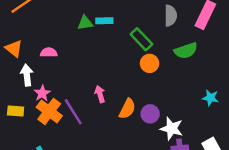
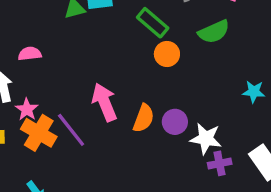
pink arrow: (100, 94) -> (104, 102), size x1.6

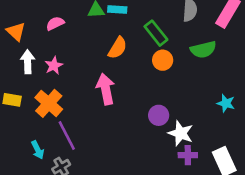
pink semicircle: (30, 54) -> (55, 23), moved, turned -30
pink star: (27, 109) -> (54, 66), moved
orange semicircle: (144, 118) -> (118, 48), moved
purple line: (71, 130) -> (67, 136), moved

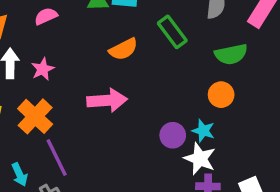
orange semicircle: (118, 48) -> (123, 49), turned 30
orange circle: (163, 60) -> (221, 95), moved
pink arrow: (106, 89) -> (107, 100), turned 96
cyan star: (226, 103) -> (203, 131), moved

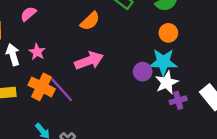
cyan star: (203, 131) -> (163, 62), size x1.6
purple line: (57, 157) -> (62, 90), moved
white star: (200, 159) -> (167, 82), turned -30

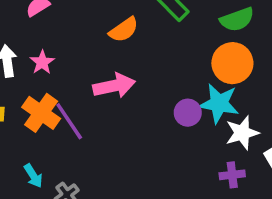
orange circle: (168, 33) -> (232, 63), size x1.5
white star: (167, 82) -> (242, 133), moved
purple cross: (178, 100) -> (232, 175), moved

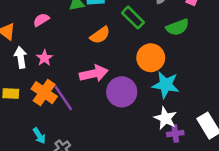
orange circle: (232, 63) -> (151, 58), moved
purple circle: (188, 113) -> (122, 92), moved, size x1.6
white star: (242, 133) -> (165, 118), moved, turned -30

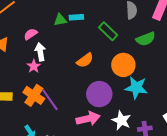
orange semicircle: (100, 35) -> (85, 60), moved
white arrow: (21, 57) -> (40, 52), moved
pink arrow: (94, 73) -> (88, 119), moved
white star: (165, 118) -> (121, 120), moved

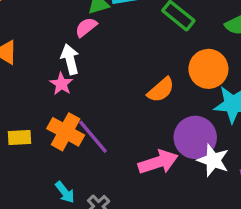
pink semicircle: (31, 34) -> (86, 27), moved
orange semicircle: (85, 60) -> (161, 90), moved
purple circle: (99, 94) -> (195, 137), moved

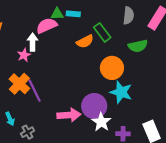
pink semicircle: (86, 27) -> (47, 26), size x1.5
orange semicircle: (161, 90) -> (85, 41), moved

